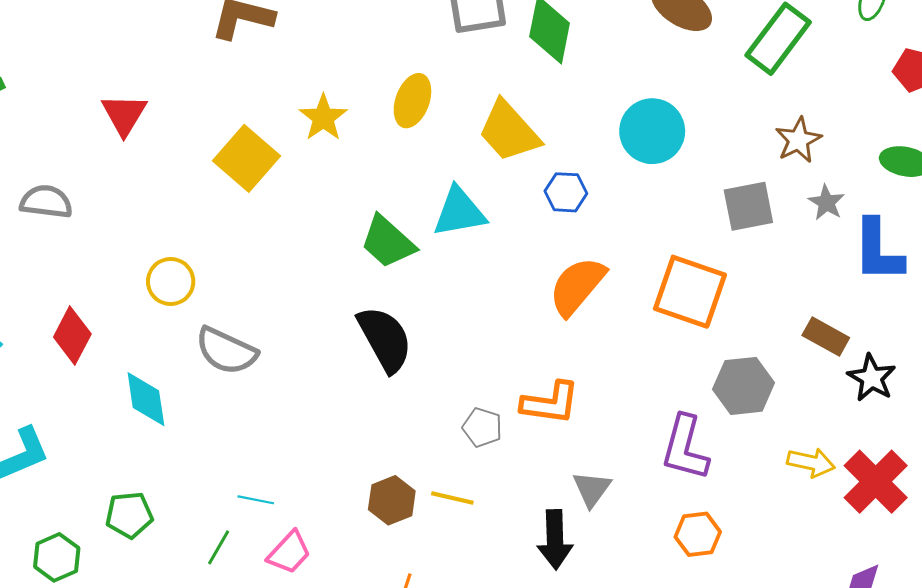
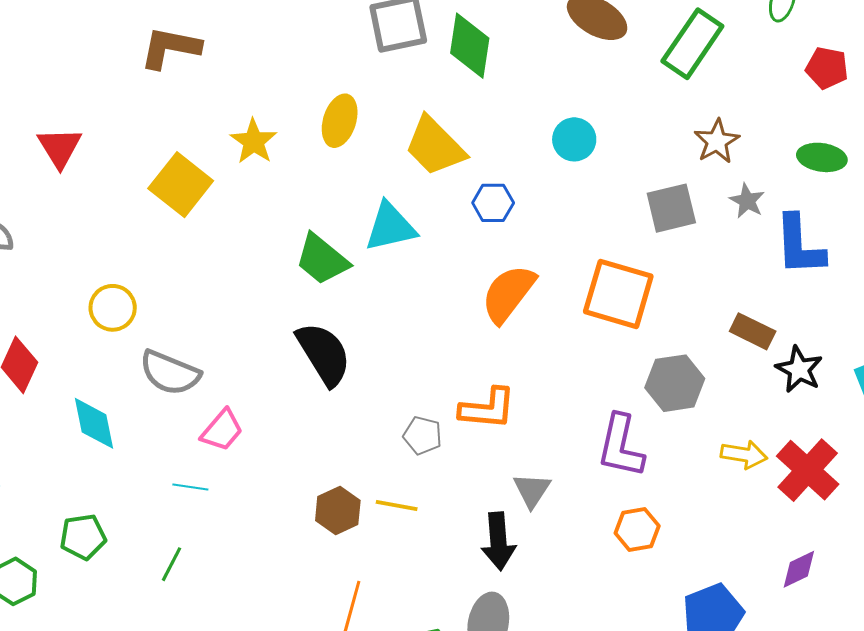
cyan circle: (652, 131) -> (574, 139), size x0.7
cyan line: (256, 500) -> (190, 487), moved
pink trapezoid: (289, 552) -> (222, 430), moved

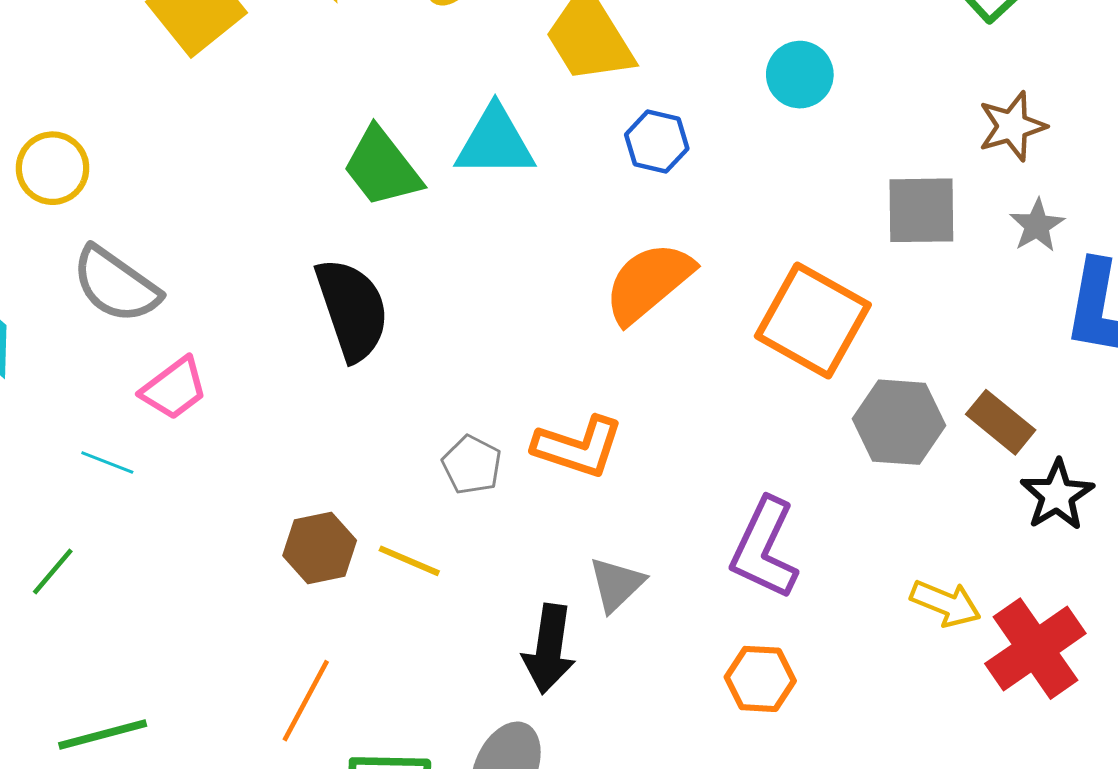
gray hexagon: (675, 383) -> (899, 422), moved

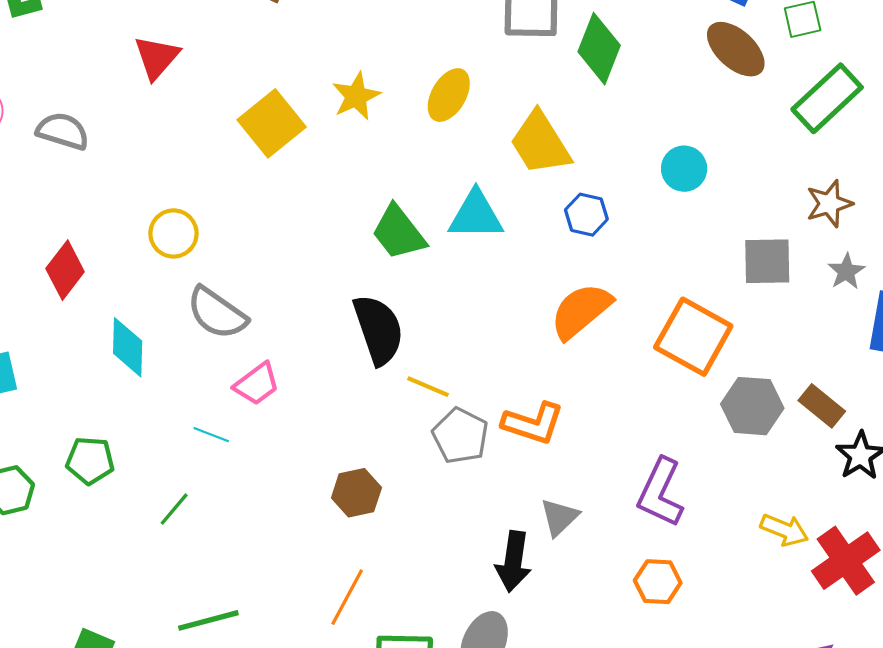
gray pentagon: (472, 465) -> (460, 436), size x1.4
yellow line: (409, 561) -> (428, 387), moved

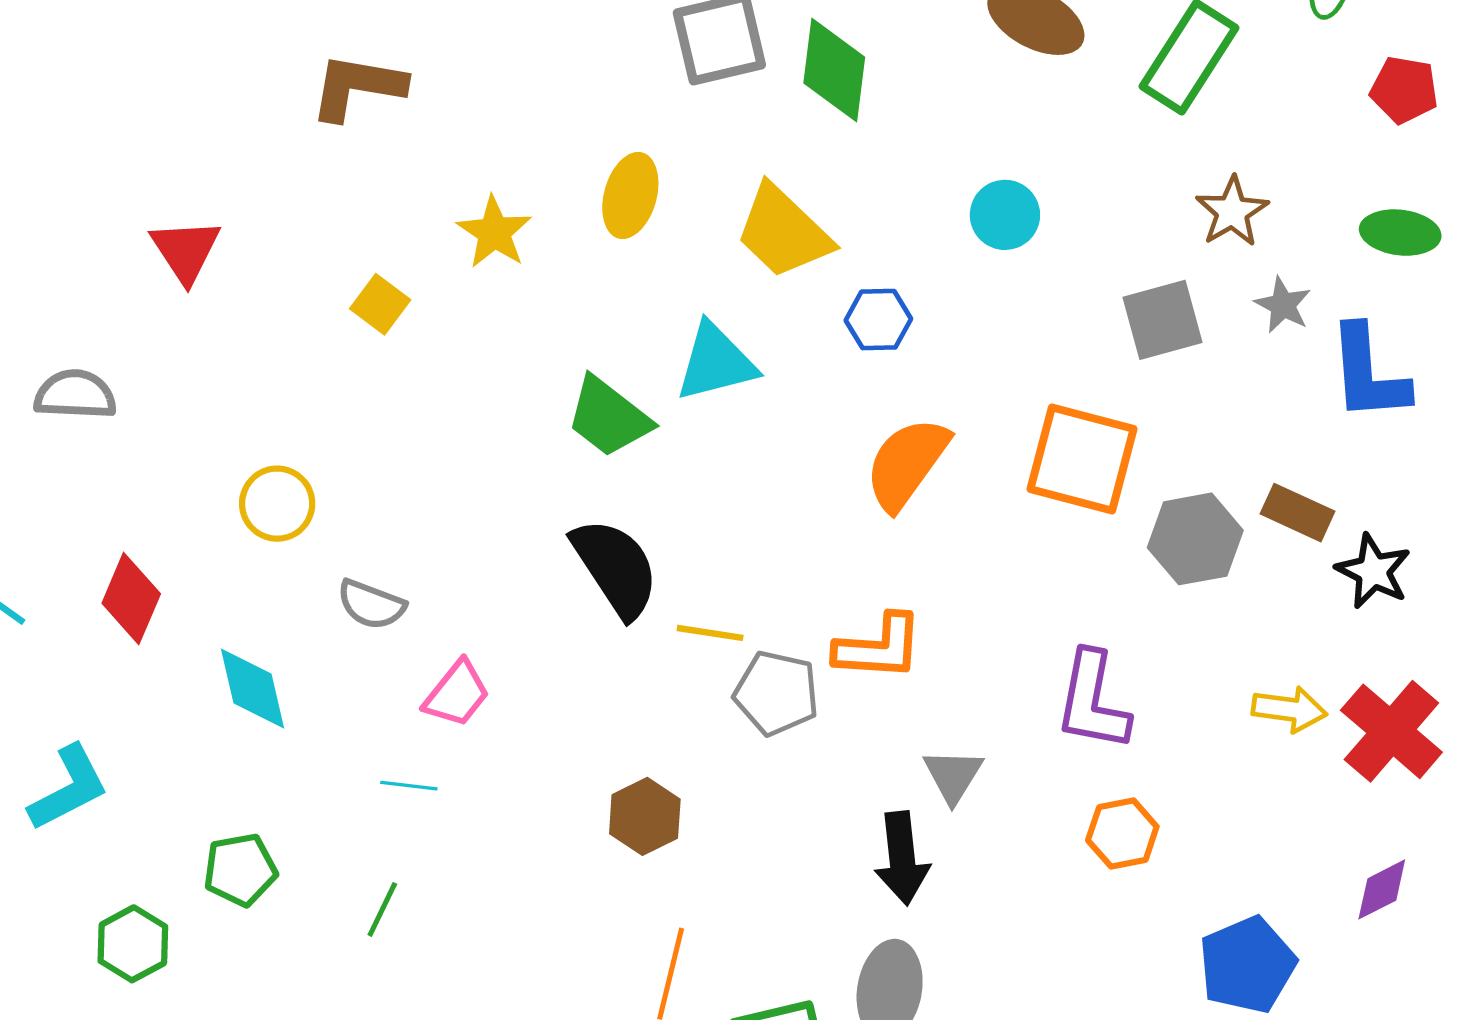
yellow square: (272, 123) -> (380, 304), size x0.6
gray semicircle: (217, 313) -> (371, 604), size x0.7

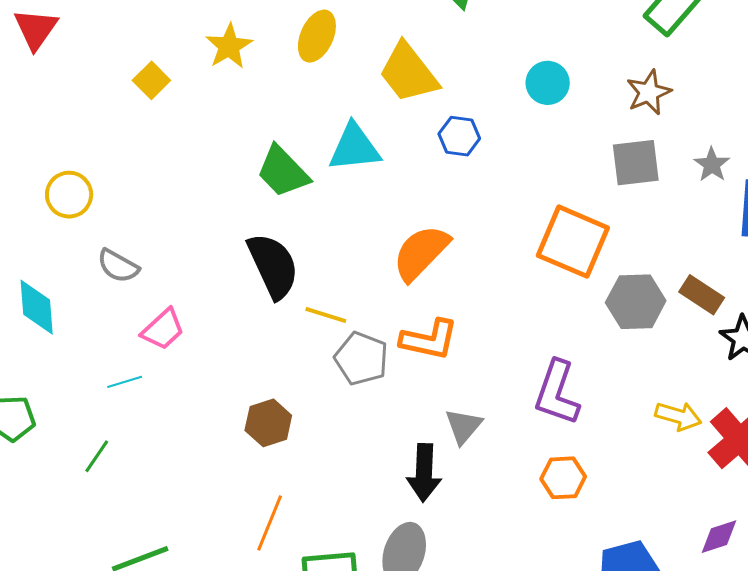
brown star: (1232, 212) -> (649, 92), moved
orange semicircle: (907, 463) -> (421, 253), moved
cyan line: (409, 786) -> (125, 382), turned -32

